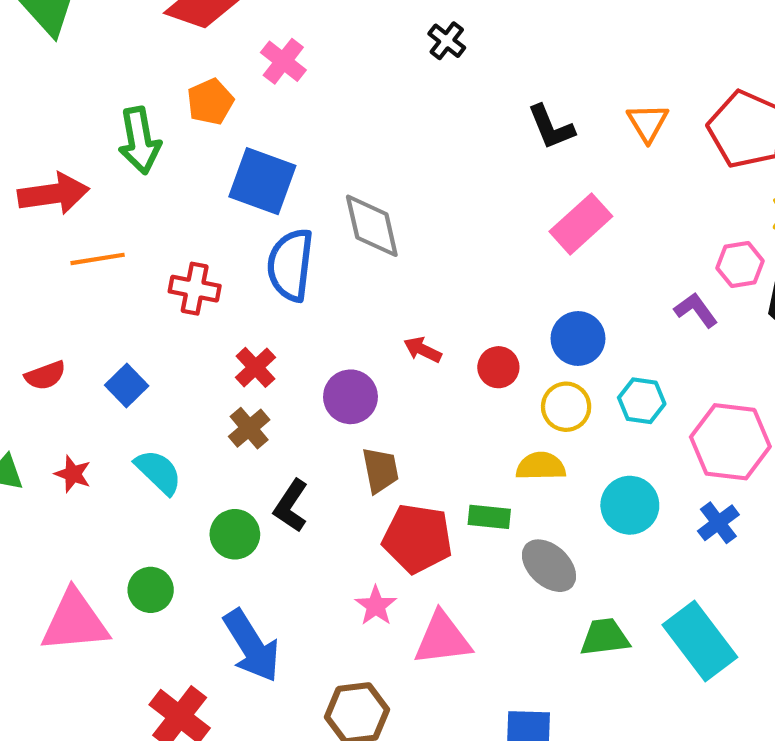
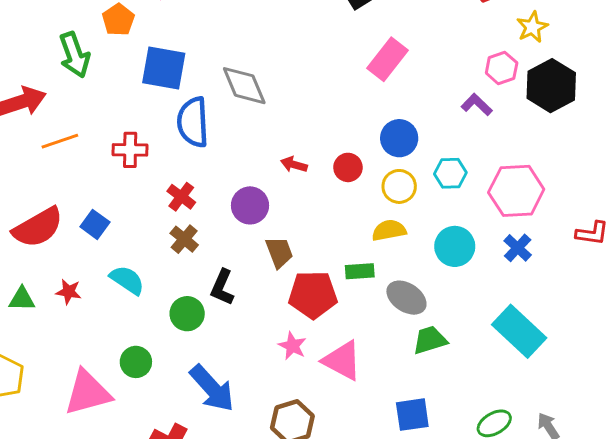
red semicircle: (45, 375) -> (38, 227), size x1.8
green trapezoid: (605, 637) -> (430, 340), moved
pink triangle: (442, 639) -> (342, 360), turned 45

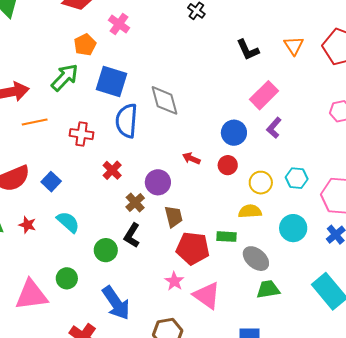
green arrow: (74, 55) -> (65, 77), moved, turned -124
purple L-shape: (477, 105) -> (274, 128), moved, turned -100
blue circle: (399, 138) -> (234, 133), moved
brown cross: (184, 239) -> (135, 203), moved

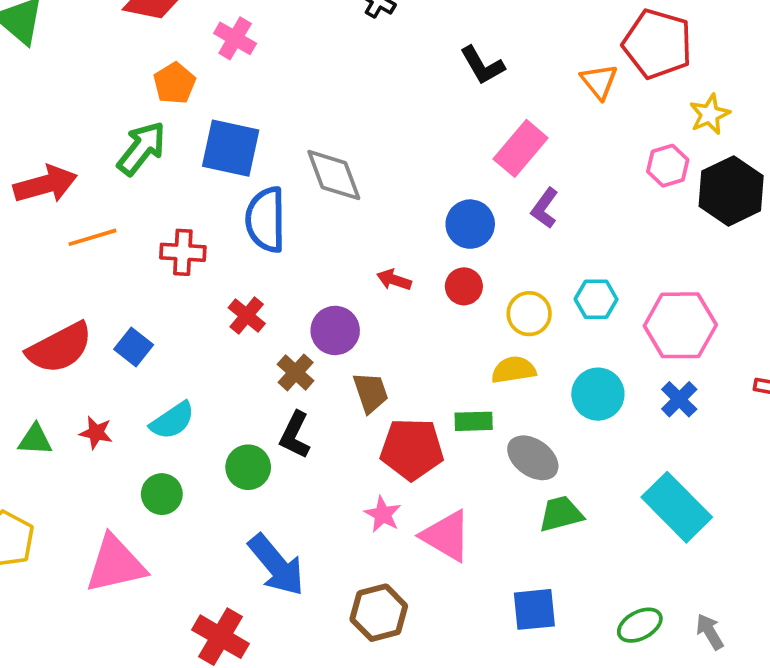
orange triangle: (294, 46) -> (599, 81), moved
cyan semicircle: (68, 222) -> (172, 421), turned 110
green circle: (67, 278) -> (162, 494), moved

